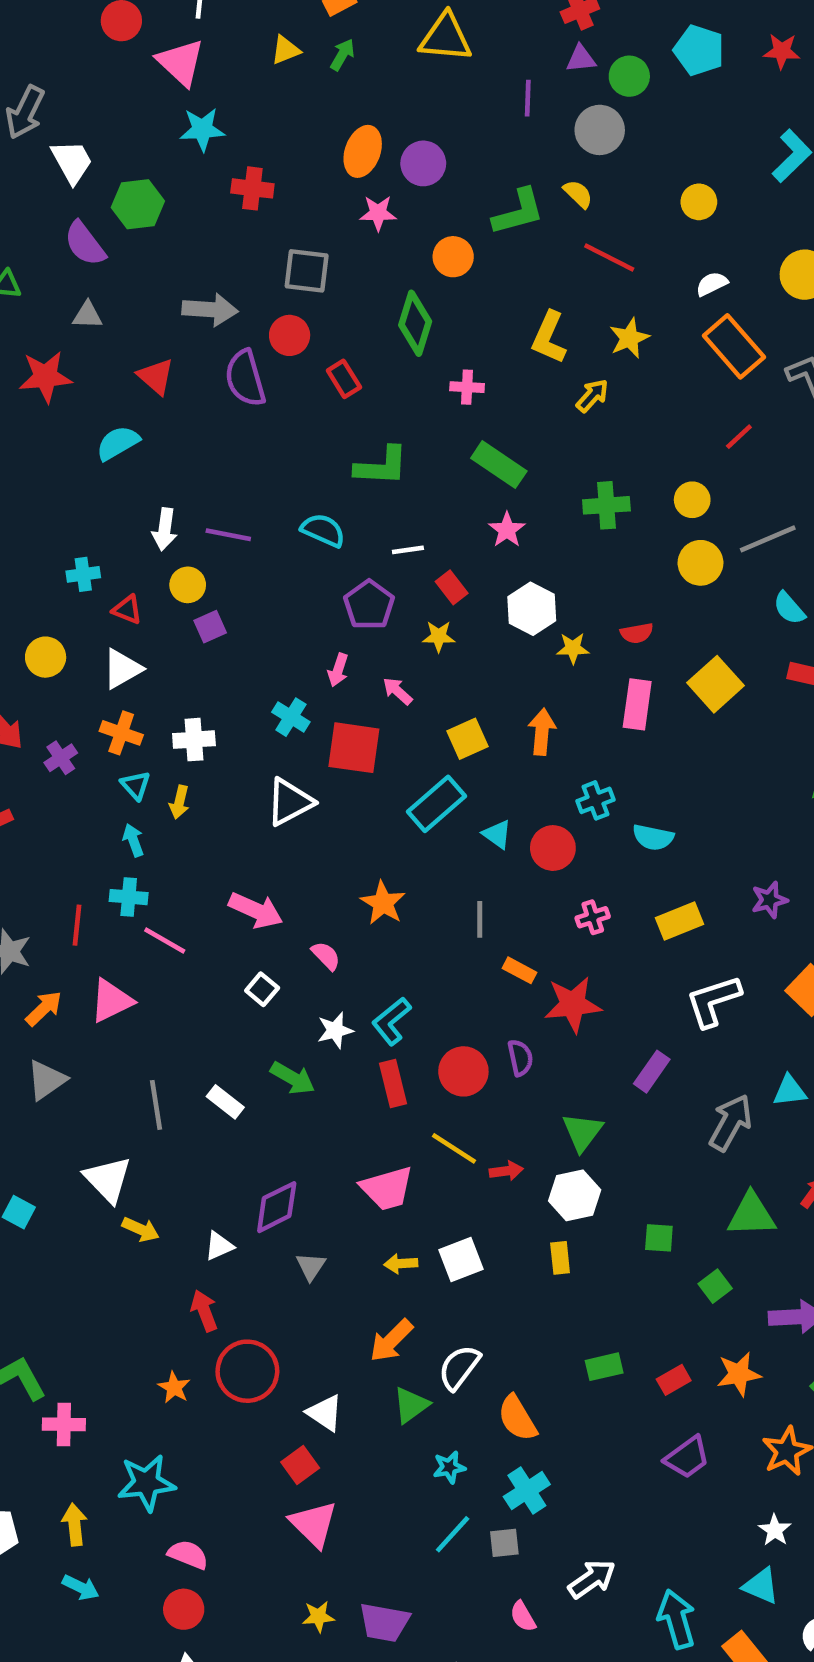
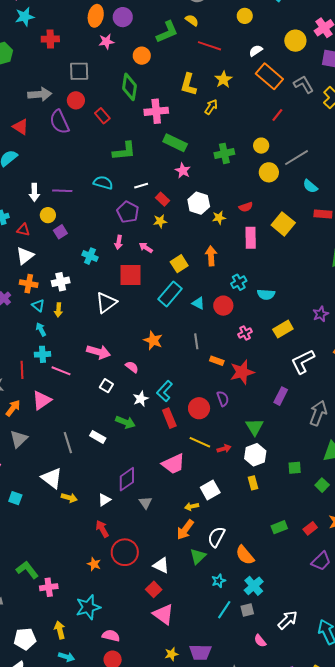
pink cross: (467, 387) -> (156, 111), size x1.6
cyan cross: (291, 717) -> (90, 256), moved
yellow arrow: (401, 1264) -> (192, 506), moved

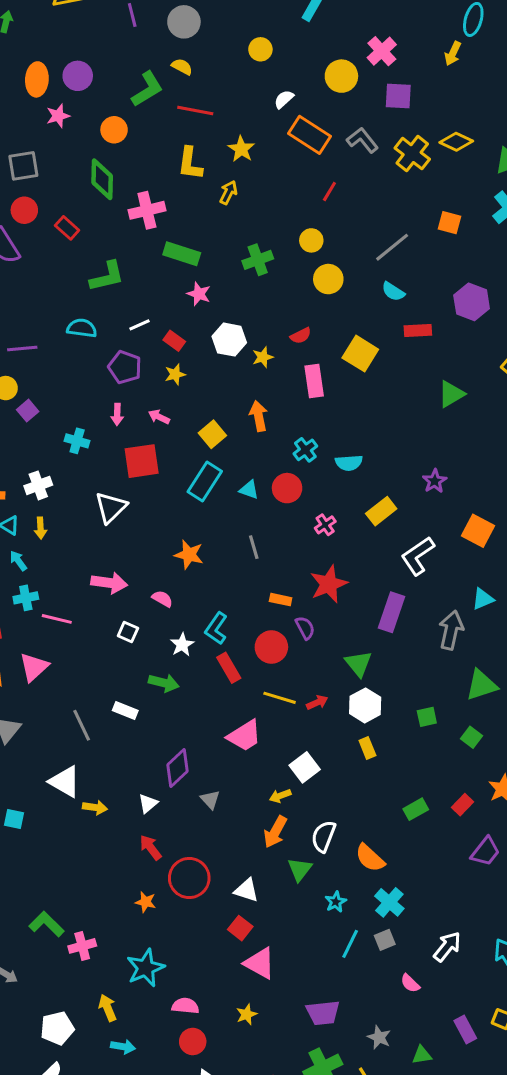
red line: (210, 46) -> (195, 110), moved
gray line: (296, 158) -> (392, 247), moved
orange rectangle: (217, 361) -> (281, 600), moved
purple rectangle: (281, 396) -> (391, 612), size x1.4
yellow star: (171, 654) -> (247, 1014), moved

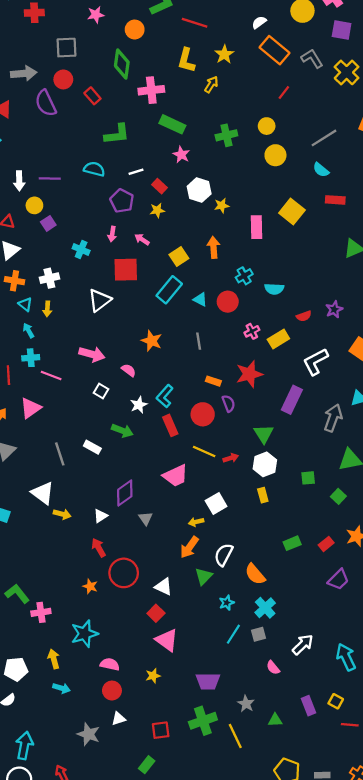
red semicircle: (301, 336) -> (304, 316), moved
yellow rectangle: (381, 511) -> (278, 339), moved

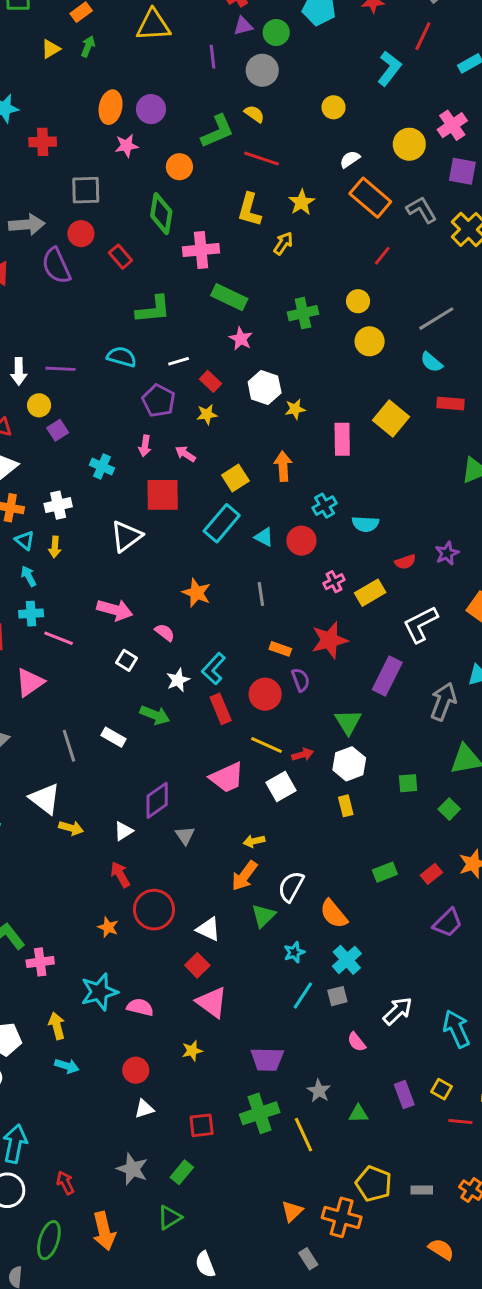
white square: (216, 504) -> (281, 787), moved
pink semicircle: (110, 664) -> (140, 1007), moved
gray star: (89, 734) -> (132, 1169), moved

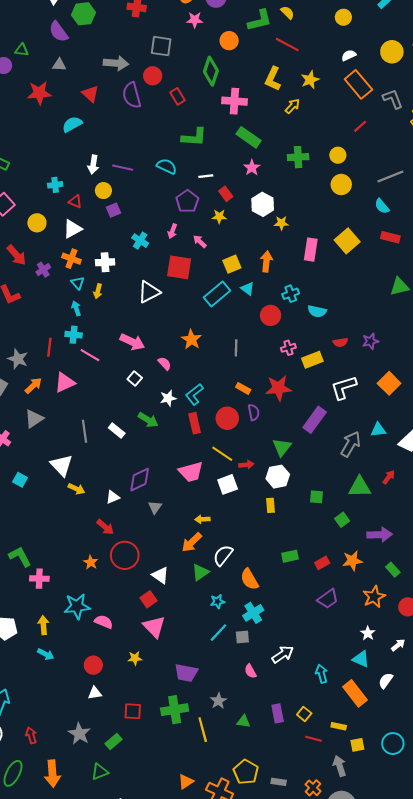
cyan triangle: (264, 537) -> (248, 289), moved
red arrow: (120, 875) -> (105, 527), turned 150
cyan arrow: (456, 1029) -> (322, 674), size x0.7

